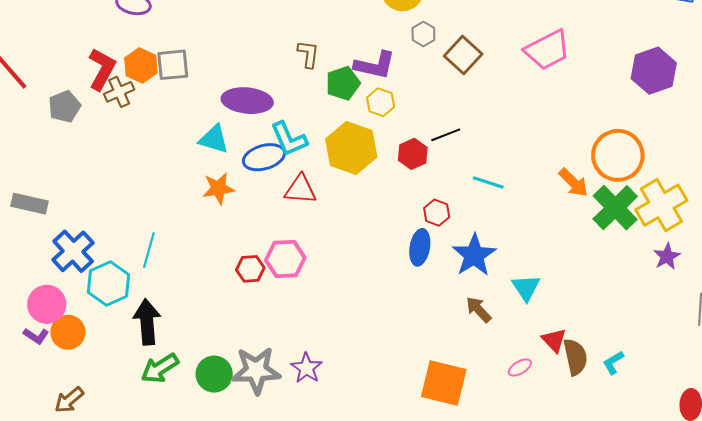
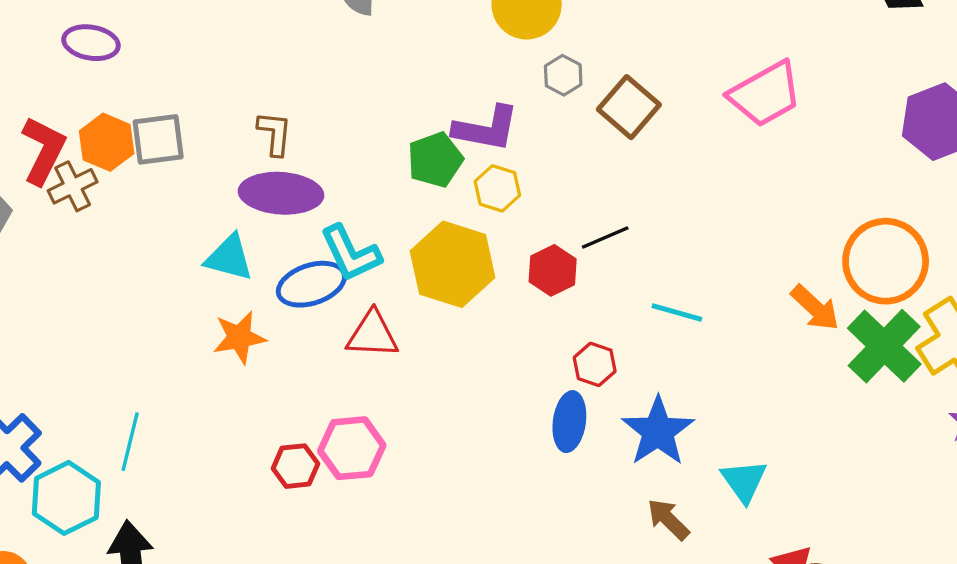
brown L-shape: (308, 54) -> (275, 133), moved

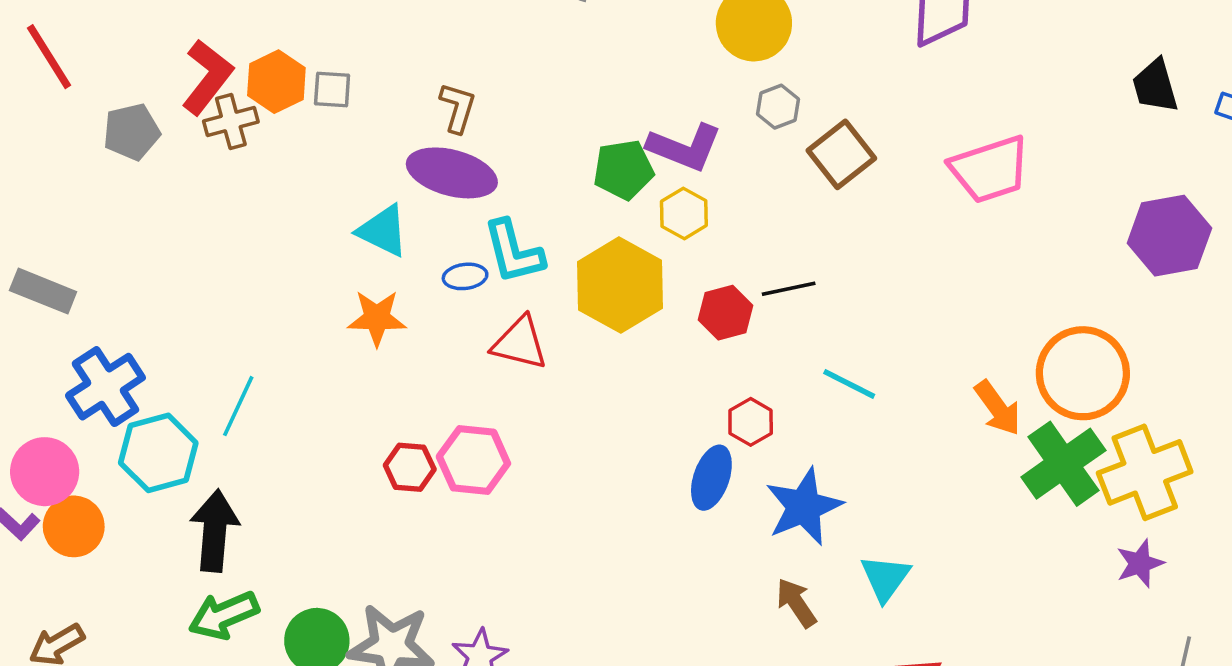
gray square: (158, 139) -> (332, 89), size x0.7
blue ellipse: (311, 284) -> (465, 276), size x0.6

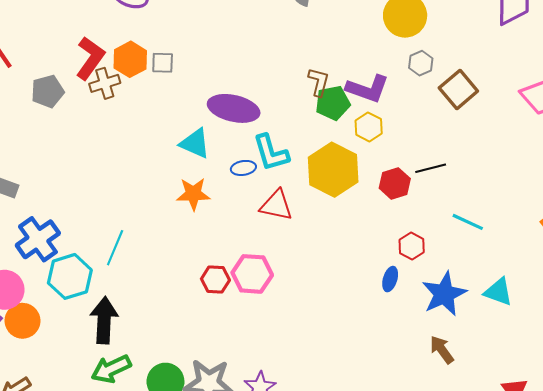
brown L-shape: (458, 108) -> (319, 82), moved
blue ellipse: (711, 478) -> (390, 279), size x0.7
cyan triangle: (885, 578) -> (498, 292), moved, turned -44

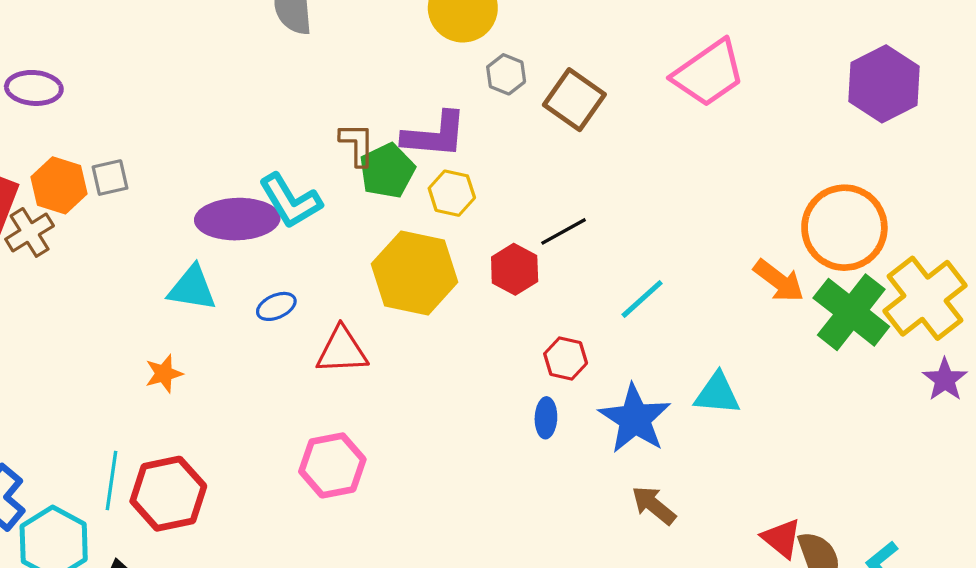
cyan L-shape: (271, 153) -> (290, 201), moved
orange star: (193, 194) -> (164, 374), moved, size x0.7
cyan line: (468, 222) -> (642, 299), turned -52
red hexagon: (215, 279) -> (168, 494), moved, size x1.6

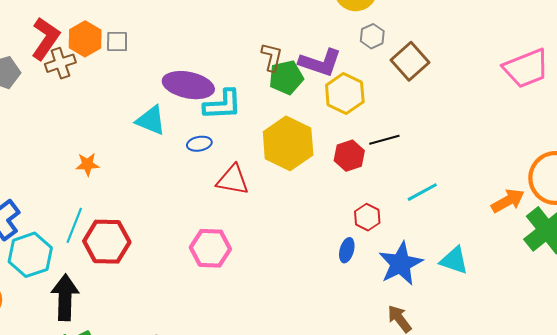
pink trapezoid: (709, 73) -> (526, 68), moved
yellow hexagon: (452, 193) -> (345, 94), moved, size x1.4
cyan L-shape: (290, 201) -> (223, 105), moved, turned -75
orange arrow: (779, 281) -> (508, 201), turned -80
orange star: (164, 374) -> (87, 164), moved

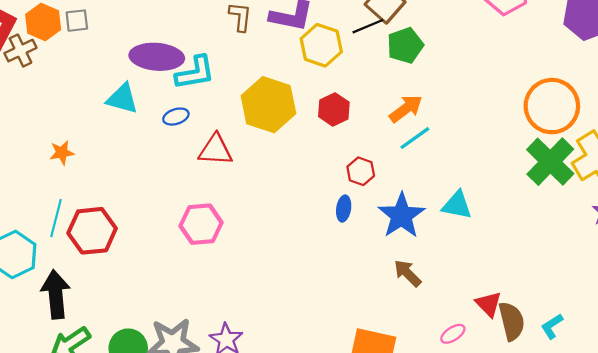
green pentagon: (286, 77) -> (405, 45), moved
black line: (384, 140) -> (368, 26), moved
orange arrow: (508, 201) -> (406, 109), moved

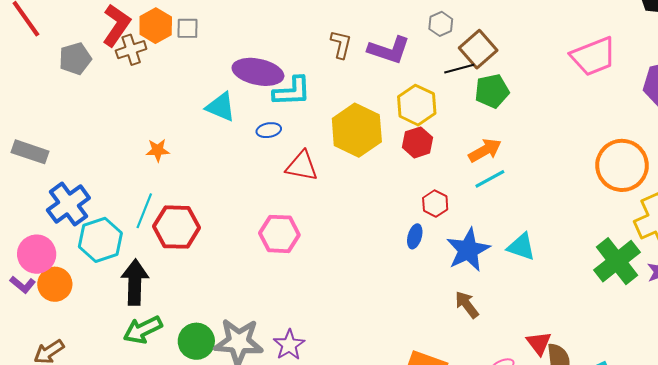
yellow hexagon: (321, 45) -> (417, 105), moved
green cross: (550, 162) -> (617, 261), moved

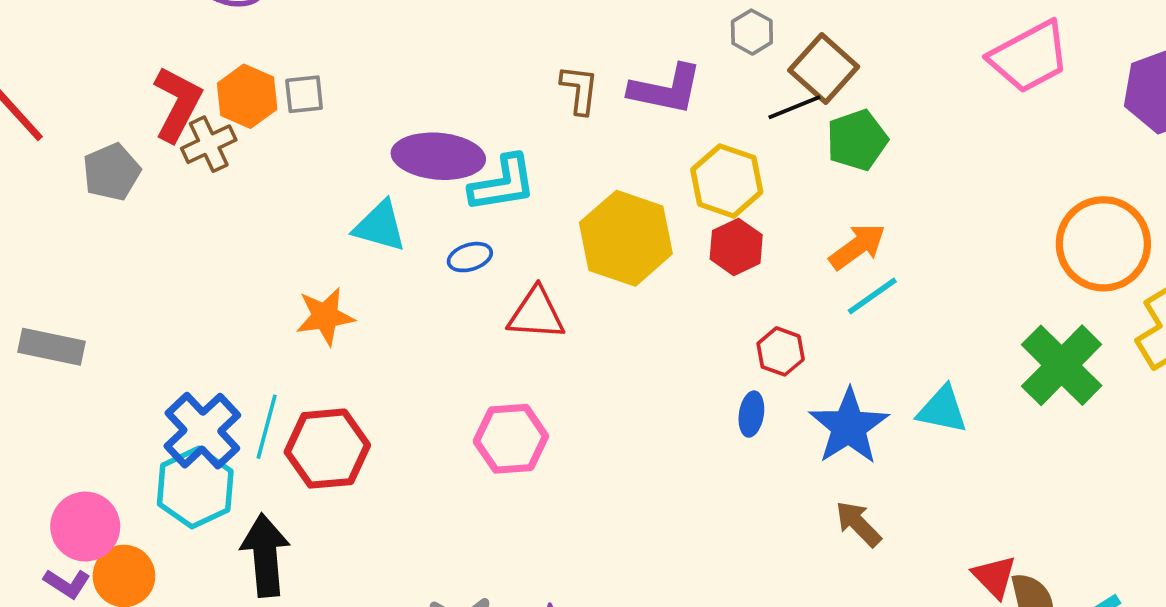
orange star: (158, 150) -> (325, 316), moved, size x1.4
blue cross: (68, 204) -> (202, 431), moved
green cross: (617, 261) -> (1062, 365), moved

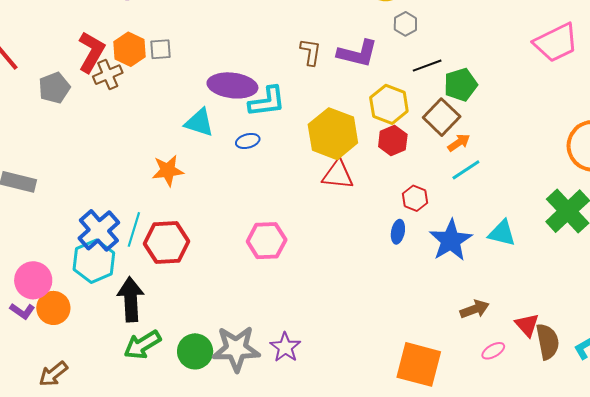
brown square: (824, 69) -> (442, 117), moved
orange arrow: (857, 247) -> (459, 143), size x0.7
red triangle: (536, 314) -> (338, 175), moved
brown arrow: (858, 524) -> (475, 309), moved, turned 112

